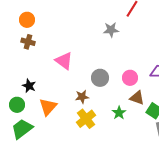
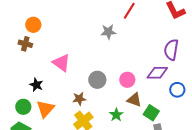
orange circle: (27, 20) -> (33, 25), moved
black star: (29, 86) -> (36, 85), moved
green circle: (17, 105) -> (23, 107), moved

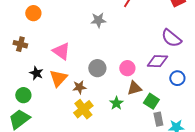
gray star: (108, 32) -> (98, 20), moved
brown cross: (25, 44) -> (20, 44), moved
purple semicircle: (171, 50) -> (171, 38), turned -60
brown triangle: (134, 100) -> (134, 88), turned -35
orange triangle: (45, 109) -> (58, 78), moved

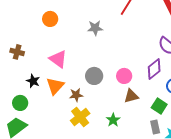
orange circle: (33, 13) -> (50, 19), moved
purple diamond: (157, 61) -> (154, 69), turned -40
green square: (151, 101) -> (159, 106), moved
green star: (116, 103) -> (113, 120), moved

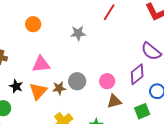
pink triangle: (58, 59) -> (41, 64), turned -42
brown star: (76, 95) -> (59, 88), moved
green square: (159, 106) -> (142, 111), turned 35

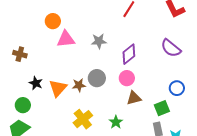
gray star: (78, 33) -> (99, 41), moved
pink triangle: (41, 64) -> (66, 39), moved
purple diamond: (137, 74) -> (129, 54), moved

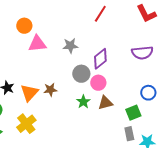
purple semicircle: (171, 48) -> (142, 53), turned -45
gray circle: (97, 78) -> (81, 74), moved
yellow cross: (83, 119) -> (26, 124), moved
green star: (116, 122) -> (83, 102), moved

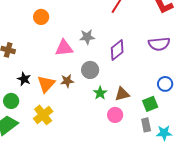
pink triangle: (37, 44) -> (64, 48), moved
gray circle: (81, 74) -> (90, 70), moved
pink circle: (98, 83) -> (115, 115), moved

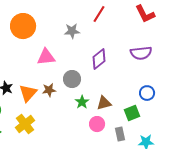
orange circle: (41, 17) -> (23, 26), size x1.6
gray star: (87, 37) -> (72, 31), moved
gray rectangle: (146, 125) -> (120, 134), moved

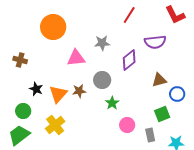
gray star: (72, 31) -> (102, 43), moved
purple semicircle: (141, 53) -> (155, 42), moved
brown triangle: (104, 103) -> (159, 80), moved

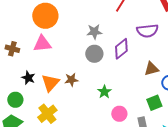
pink triangle: (76, 58) -> (42, 44), moved
gray circle: (102, 80) -> (94, 54), moved

